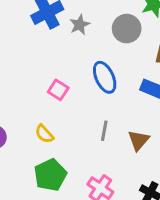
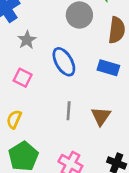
gray star: (80, 25) -> (27, 40), moved
yellow semicircle: (44, 134) -> (14, 119), turned 72

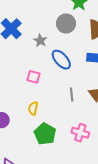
gray star: (27, 40) -> (40, 41), moved

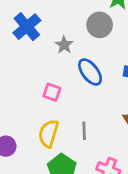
gray line: (72, 94) -> (84, 131), moved
yellow semicircle: (33, 108) -> (49, 134), size x1.5

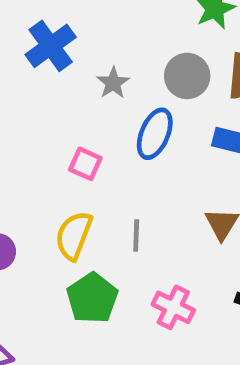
gray circle: (100, 25) -> (187, 76), moved
blue ellipse: (90, 72) -> (155, 134), turned 56

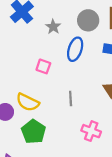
yellow semicircle: (74, 236) -> (28, 102), moved, turned -80
green pentagon: (92, 298) -> (34, 132), moved

